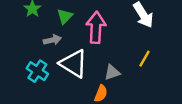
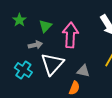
white triangle: (74, 64) -> (52, 64), turned 40
gray triangle: (112, 72) -> (83, 71), turned 32

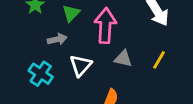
white triangle: (52, 64) -> (81, 65), size x0.7
gray triangle: (83, 71) -> (123, 59), moved

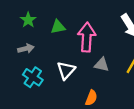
green triangle: (71, 13) -> (58, 27), turned 35
gray arrow: (57, 39) -> (26, 49), moved

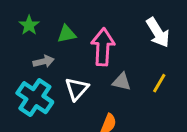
gray arrow: (26, 49) -> (44, 61), moved
cyan cross: (33, 77) -> (35, 98), size x1.4

